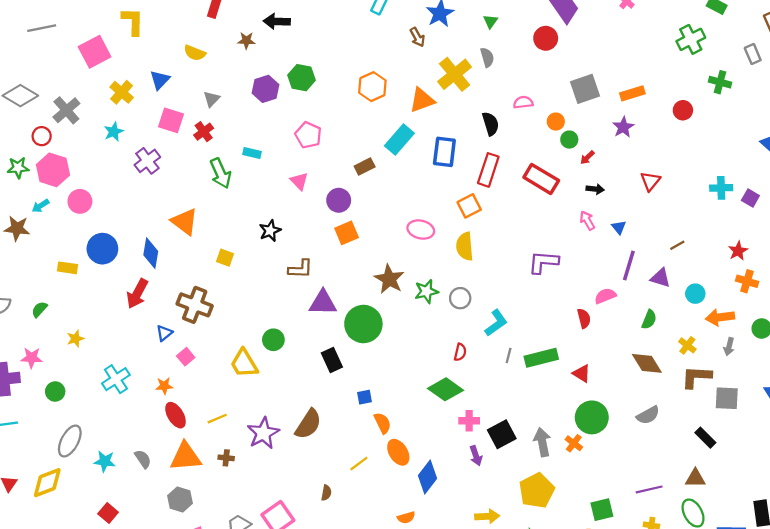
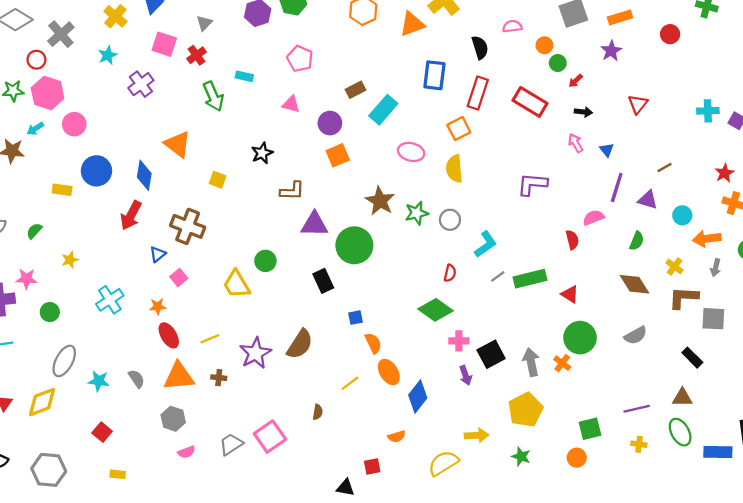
cyan rectangle: (399, 140) -> (383, 110), moved
pink triangle: (299, 181) -> (291, 104), turned -30
gray line: (509, 356) -> (498, 276), turned 40

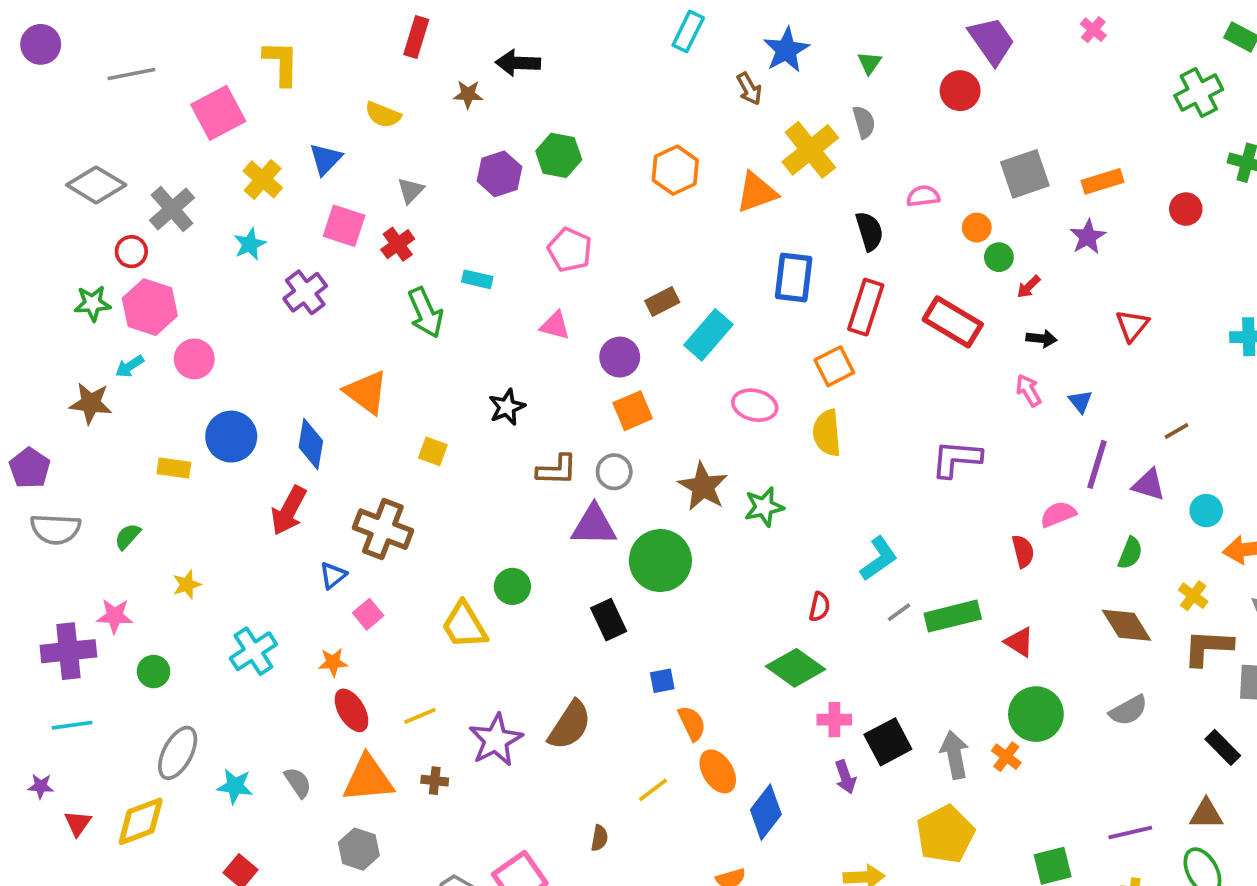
gray circle: (450, 220) -> (614, 472), moved

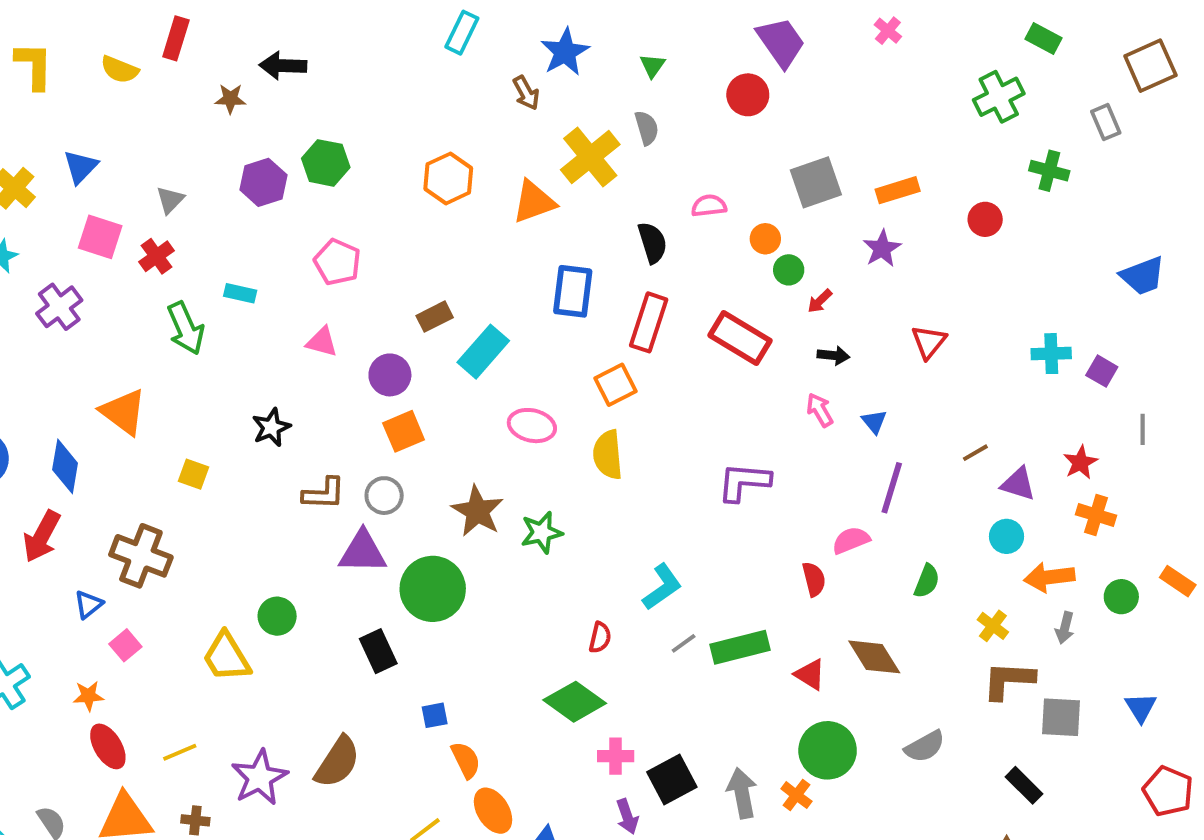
yellow semicircle: (383, 115) -> (120, 70), moved
purple triangle: (1149, 485) -> (1018, 484), moved
brown diamond: (1127, 625) -> (874, 657), moved

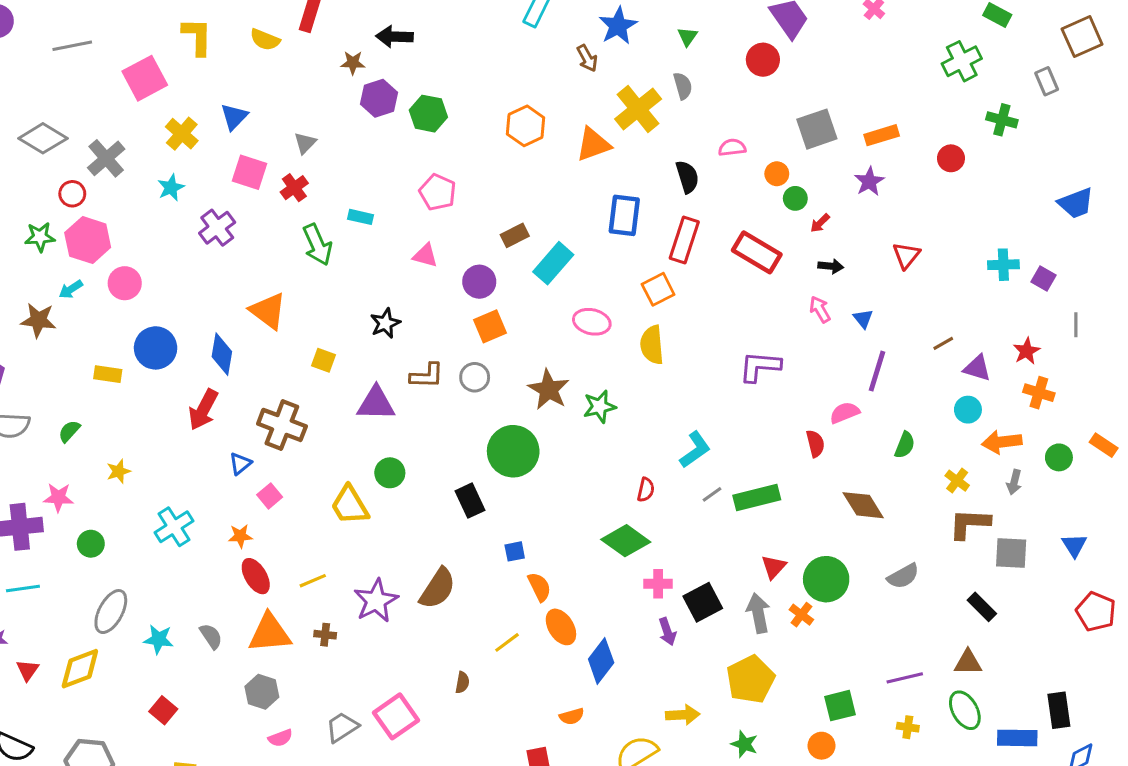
purple hexagon: (263, 182) -> (379, 98), moved
purple triangle: (363, 552) -> (376, 403), moved
red triangle: (810, 674) -> (774, 567), moved, turned 40

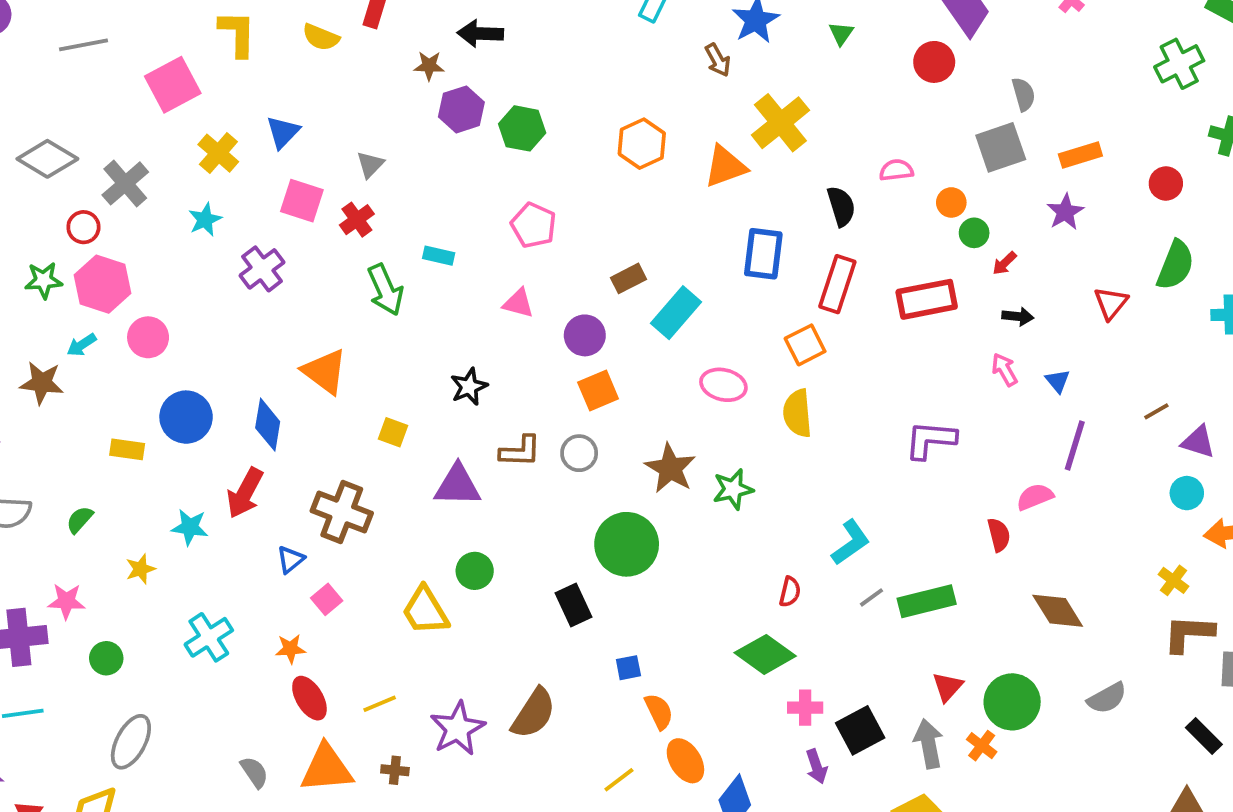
gray semicircle: (683, 86) -> (1023, 94), moved
red rectangle: (757, 252) -> (927, 299), turned -42
green semicircle: (905, 445) -> (1175, 265), moved, size x1.5
cyan star: (159, 639) -> (190, 527), moved

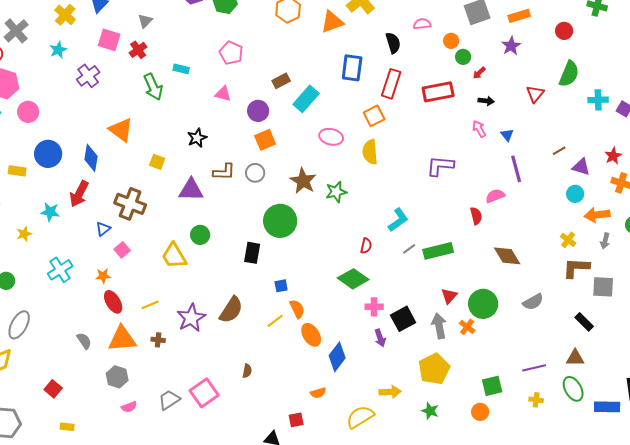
purple line: (1075, 446) -> (516, 169), turned -32
black rectangle: (573, 605) -> (252, 253), turned 35
yellow line: (619, 780) -> (275, 321), moved

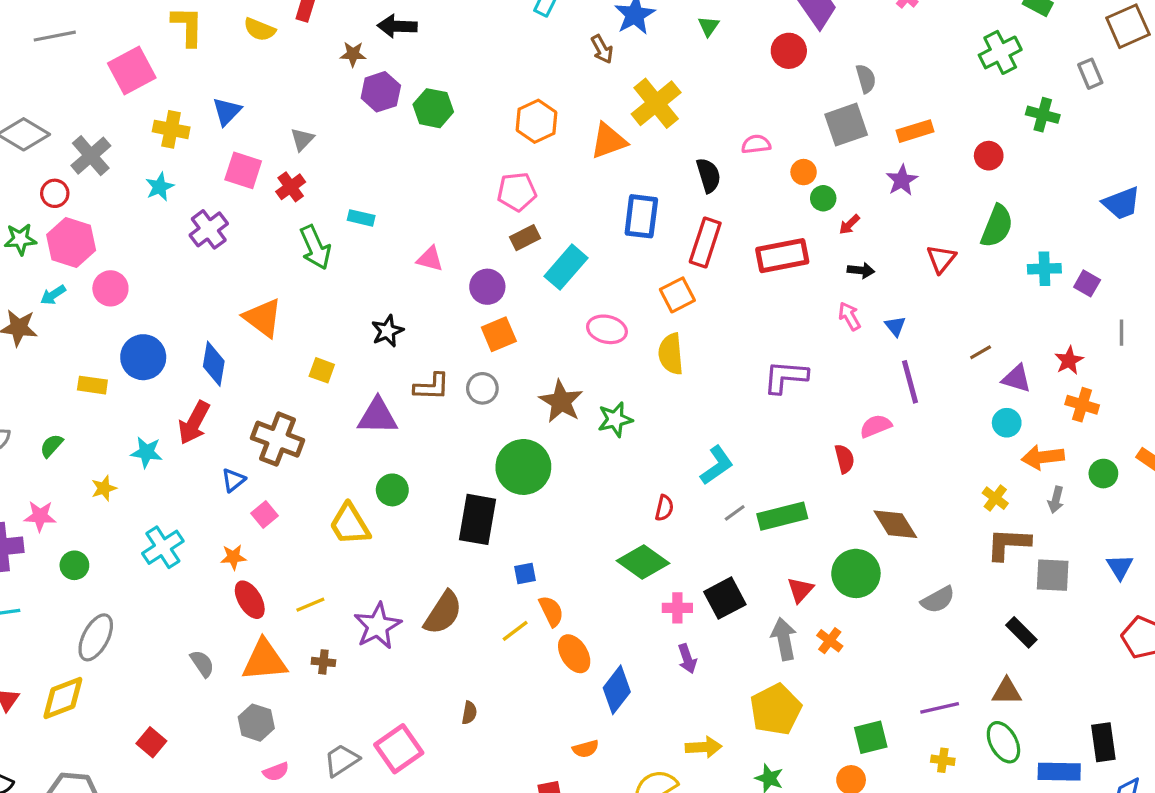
yellow cross: (65, 15) -> (171, 129), turned -30
pink pentagon: (231, 53) -> (517, 192), moved, turned -30
black rectangle: (252, 253) -> (477, 519), size x1.4
green circle: (483, 304) -> (856, 573), moved
black square: (403, 319) -> (725, 598), moved

